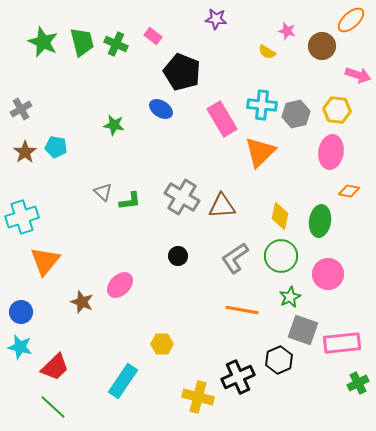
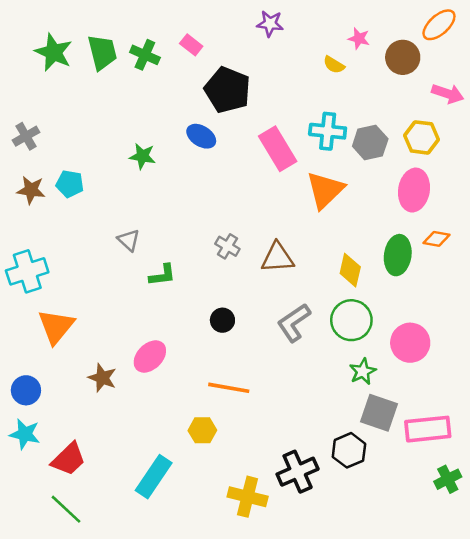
brown star: (25, 152) -> (31, 190), turned -30
gray cross: (182, 197) -> (227, 246), size x0.6
green L-shape: (130, 201) -> (162, 275), moved
green ellipse: (320, 221) -> (398, 255), moved
orange line: (242, 310) -> (229, 388), moved

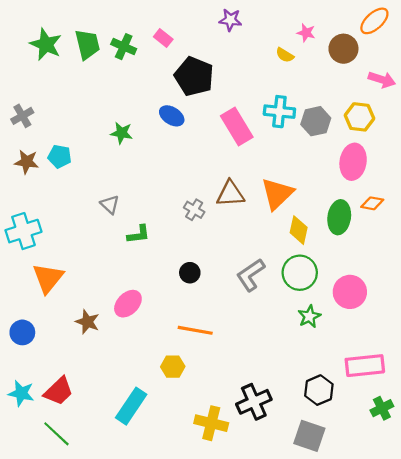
orange triangle: (325, 190) -> (277, 194), moved
brown triangle: (278, 258) -> (230, 194), moved
gray square: (379, 413) -> (309, 436), moved
cyan star: (25, 434) -> (21, 393), moved
black hexagon: (349, 450) -> (319, 390), moved

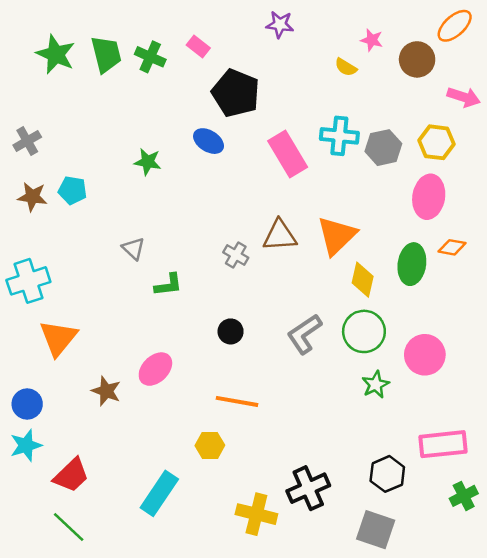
cyan star: (21, 393) -> (26, 445), moved, turned -30

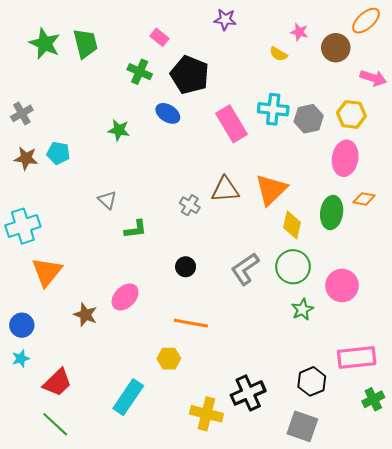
green cross: (150, 57) -> (140, 72), moved
cyan star: (26, 445) -> (21, 359), size x0.7

